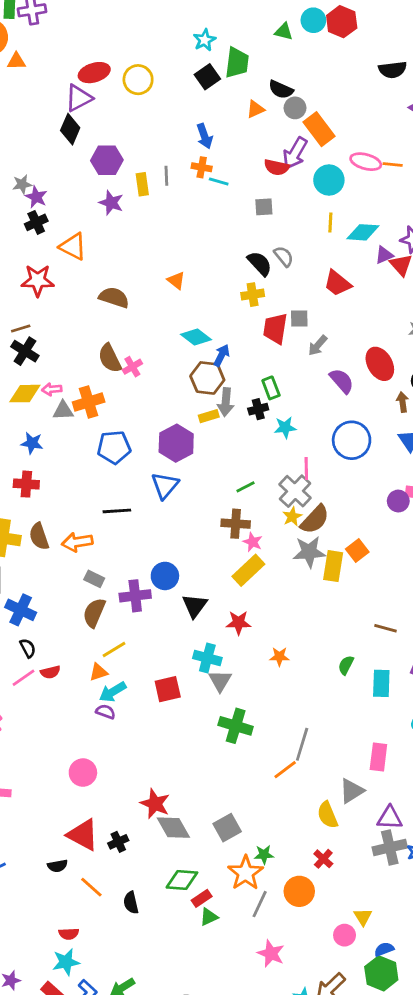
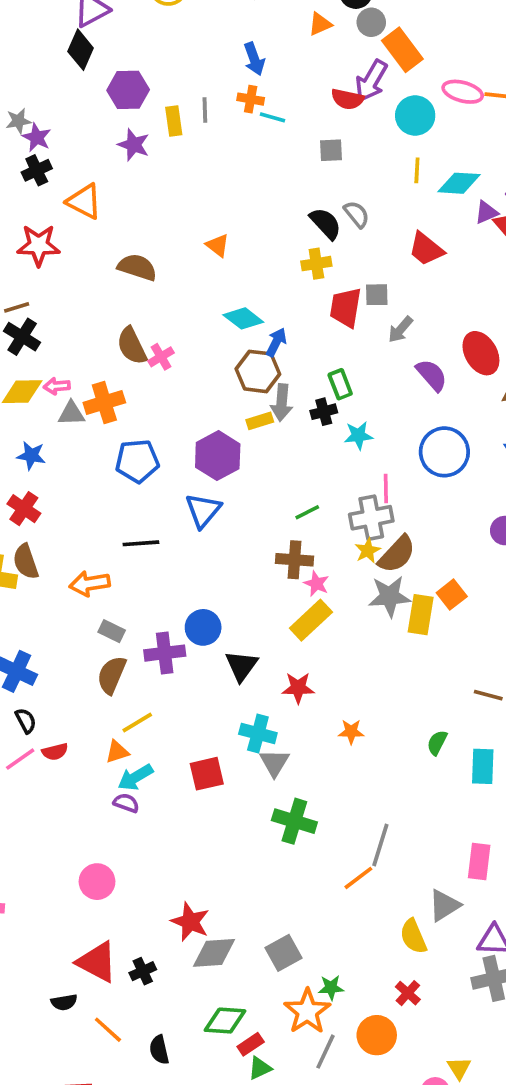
red cross: (26, 484) -> (24, 509), turned 30
gray cross: (295, 491) -> (371, 518), turned 36
brown semicircle: (39, 536) -> (26, 562), moved
gray diamond: (173, 828) -> (214, 953), turned -64

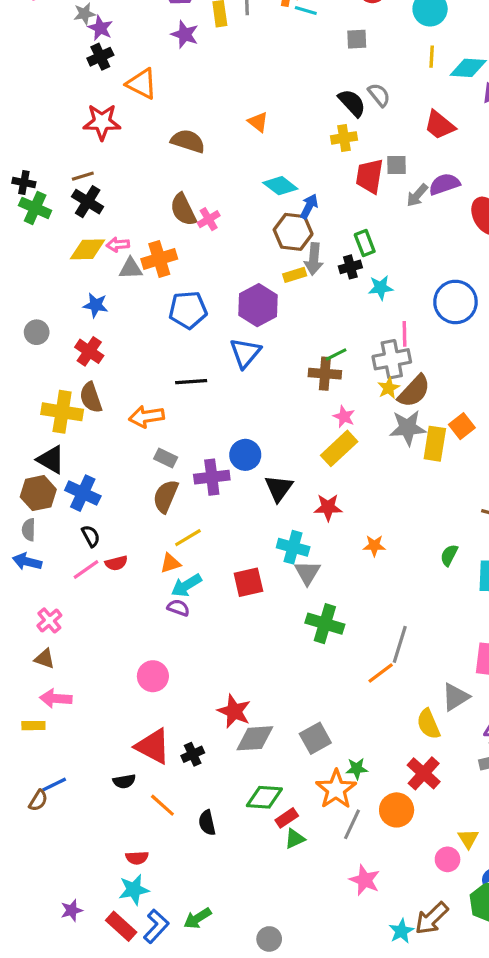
purple semicircle: (432, 375) -> (444, 184), moved, turned -68
brown cross: (294, 560) -> (325, 374), moved
red cross: (408, 993) -> (424, 773), size x1.5

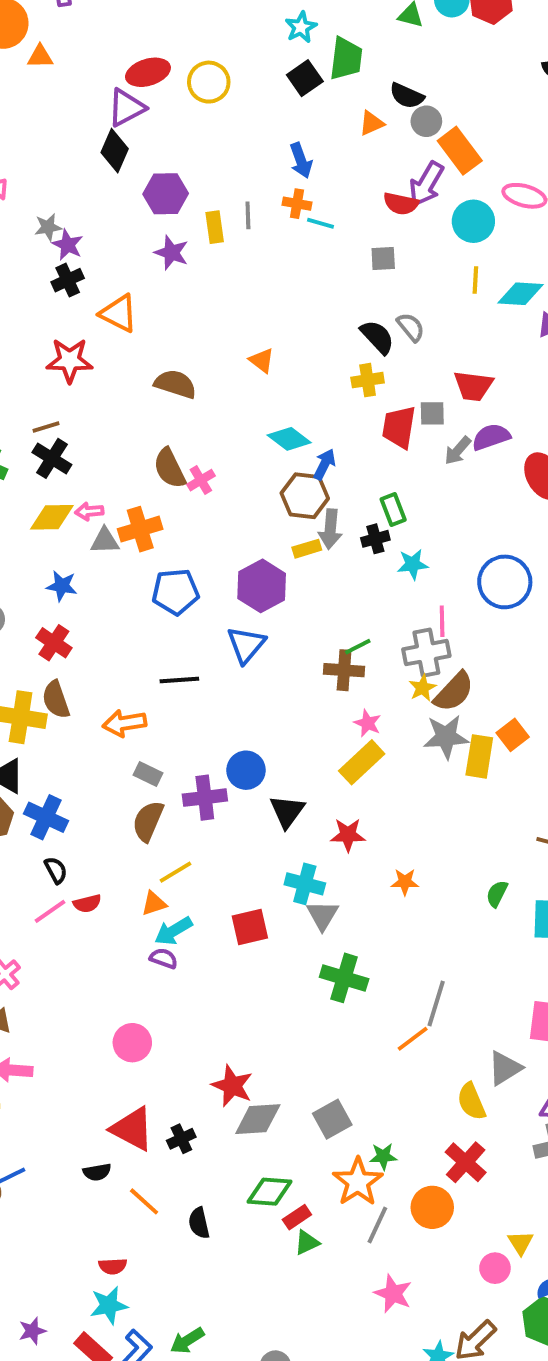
red trapezoid: (440, 125) -> (473, 386), moved, turned -32

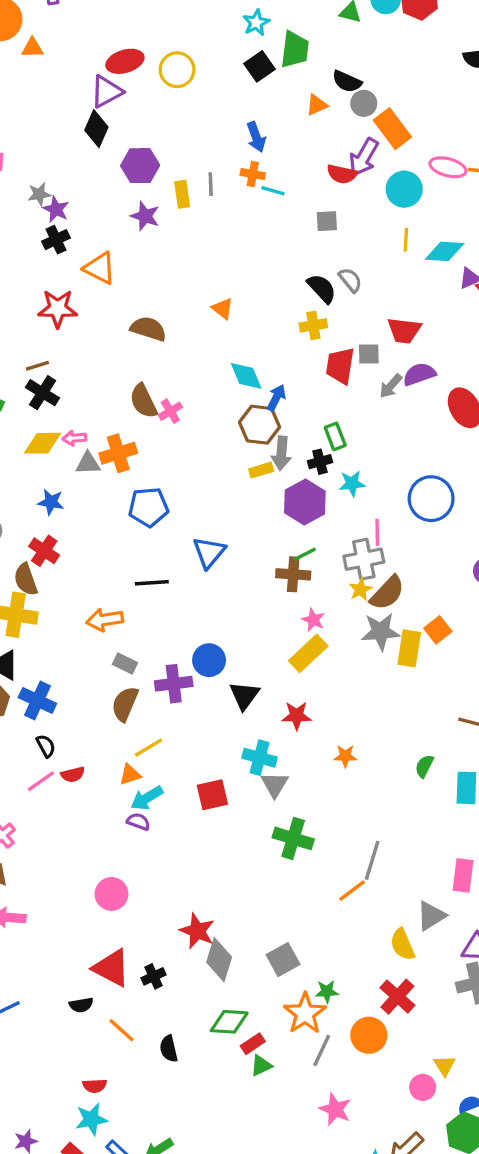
cyan diamond: (289, 439) -> (246, 376), turned 30
purple hexagon: (262, 586) -> (305, 502), moved
brown semicircle: (56, 700) -> (26, 579), moved
gray diamond: (258, 1119) -> (219, 960), turned -69

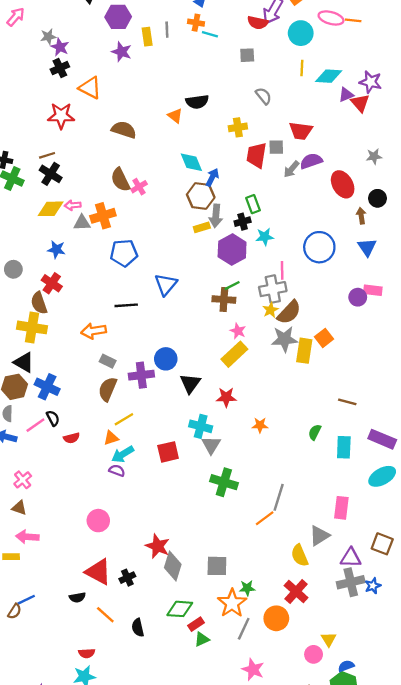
black semicircle: (322, 288) -> (197, 102), moved, turned 125
pink line: (41, 781) -> (35, 425), moved
gray square: (283, 960) -> (217, 566), turned 30

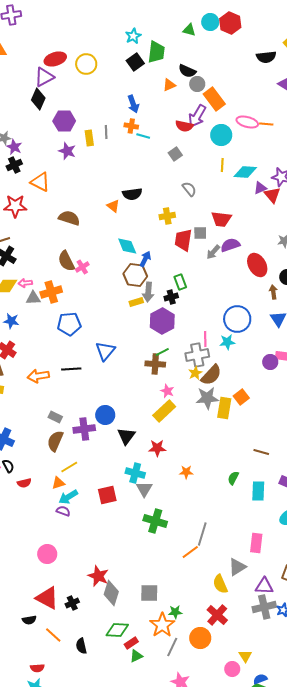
gray square: (247, 55) -> (175, 154), turned -32
cyan star: (265, 237) -> (227, 342), moved
orange arrow: (94, 331) -> (38, 376), moved

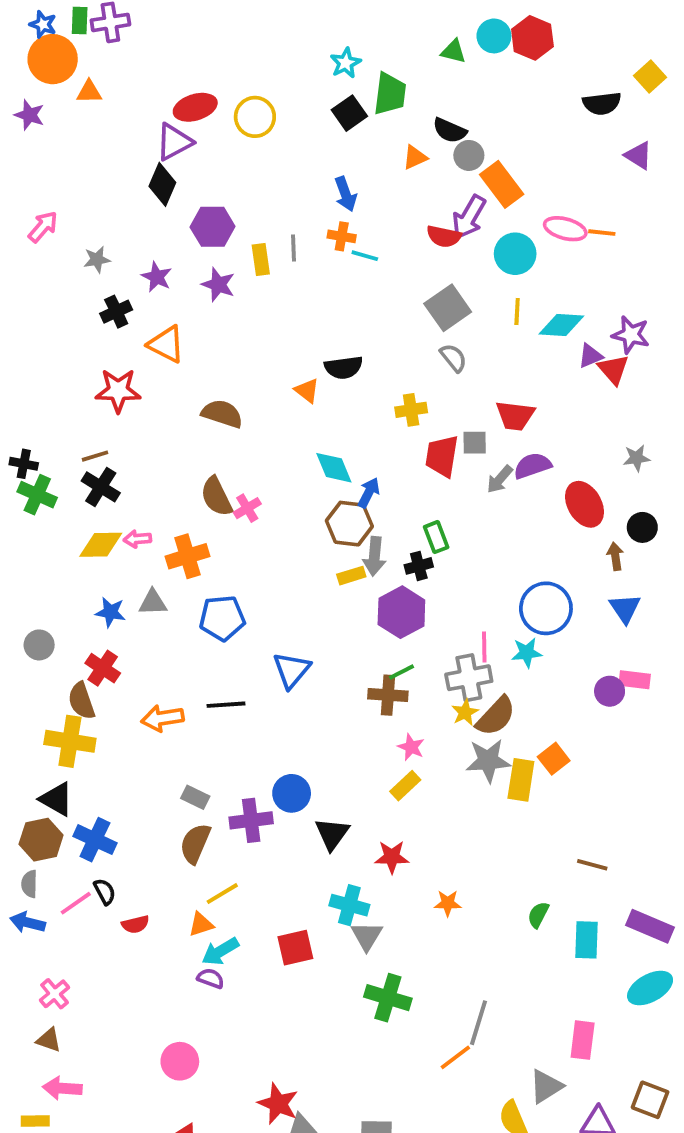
purple star: (14, 147) -> (157, 277), moved
gray square: (175, 154) -> (448, 308), moved, size x1.6
gray triangle: (33, 298) -> (153, 603), moved
yellow rectangle: (164, 411) -> (405, 786), size x0.7

